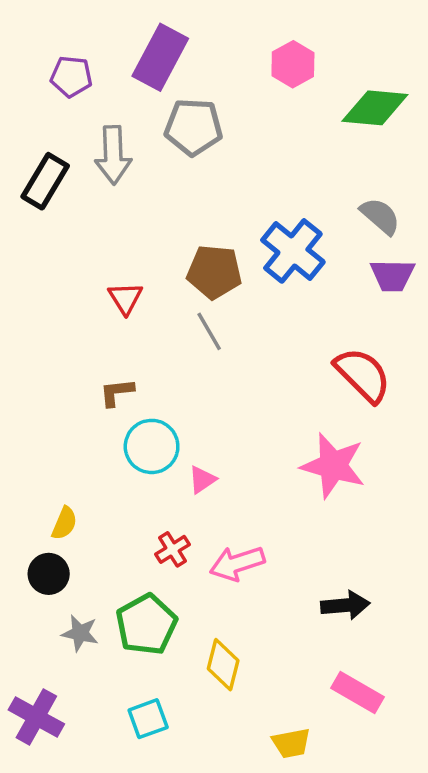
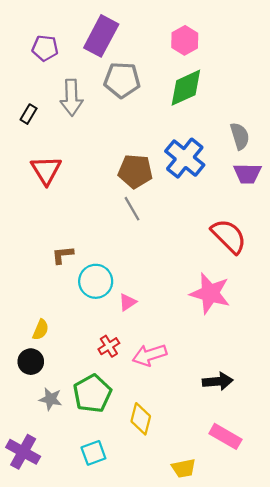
green diamond: (375, 108) -> (186, 88), moved, turned -30
black rectangle: (45, 181) -> (29, 114), size x0.6
gray semicircle: (380, 216) -> (240, 136), turned 32
red triangle: (125, 298) -> (46, 170), moved, size x1.4
brown L-shape: (117, 392) -> (63, 255), moved

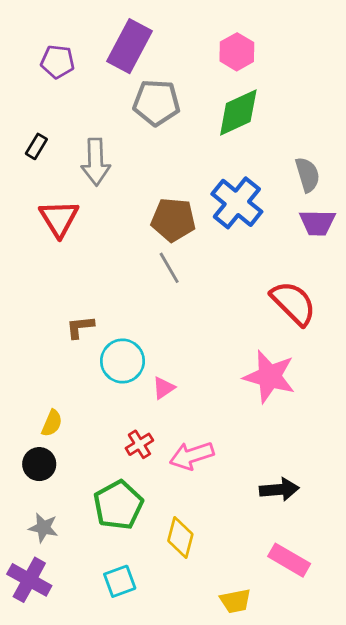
gray arrow: (71, 98) -> (96, 162), moved
gray star: (51, 399) -> (43, 528), moved

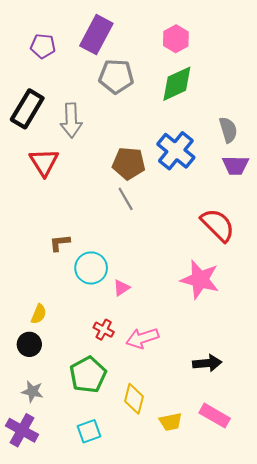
black rectangle: (36, 146) -> (27, 109), size x2.0
red cross: (139, 444) -> (104, 330), turned -30
yellow trapezoid: (235, 601) -> (171, 422), moved

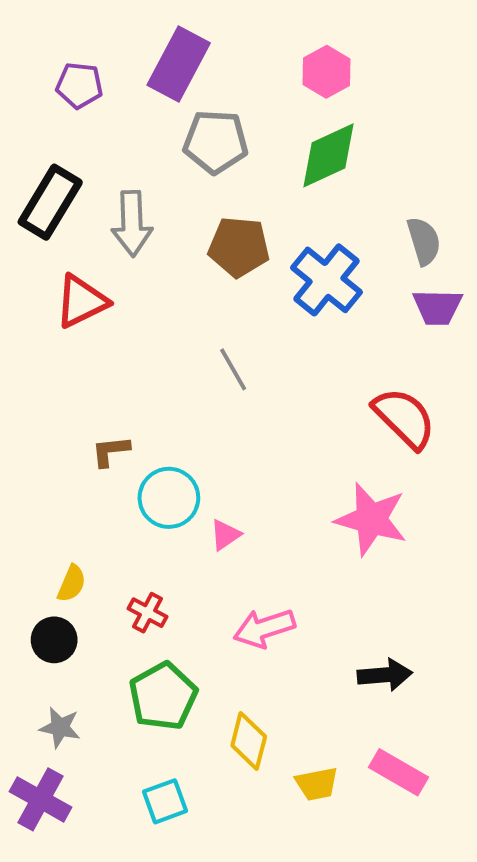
red triangle: (44, 162) -> (81, 301), turned 36
brown pentagon: (129, 163) -> (239, 247), moved
red cross: (104, 330) -> (148, 613), moved

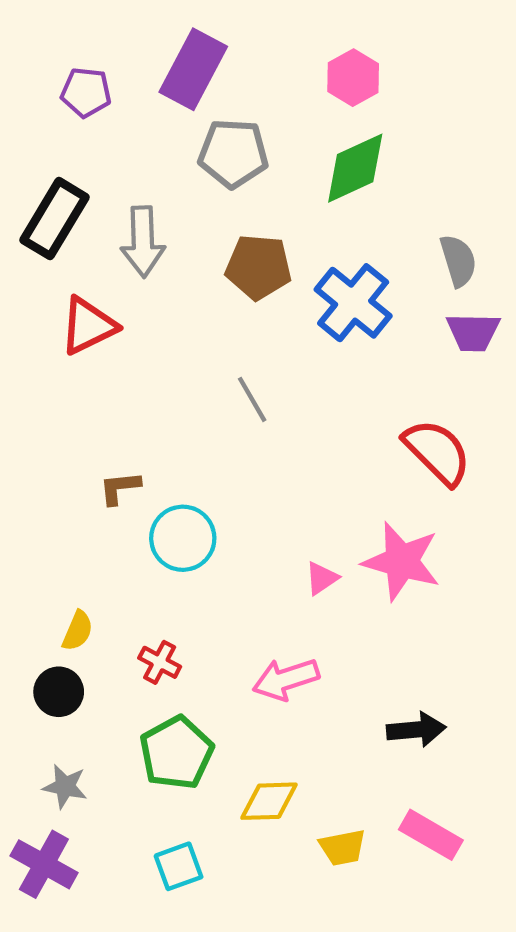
pink triangle: (225, 535) -> (322, 578), moved
yellow diamond: (249, 741) -> (269, 801), turned 74

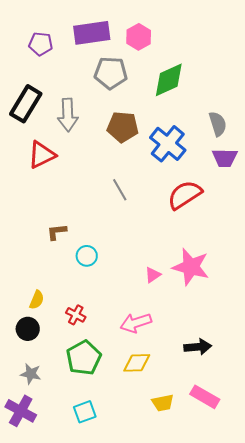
purple rectangle: (193, 69) -> (92, 33), turned 54
pink hexagon: (353, 78) -> (139, 37), moved
red semicircle: (437, 452) -> (185, 195), moved, turned -78
cyan circle: (183, 538) -> (87, 256), size x0.7
yellow diamond: (269, 801) -> (137, 363), moved

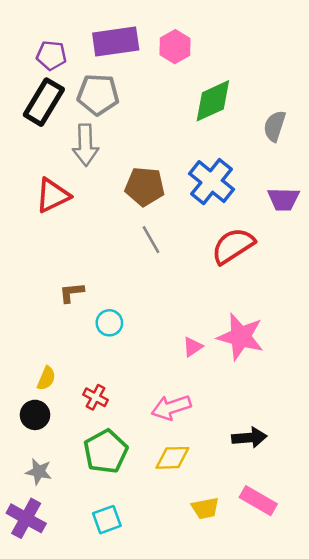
gray pentagon: (111, 73) -> (98, 95), moved
black rectangle: (26, 104) -> (44, 102), moved
gray semicircle: (218, 124) -> (275, 126), moved, turned -145
brown pentagon: (123, 127) -> (145, 187), moved

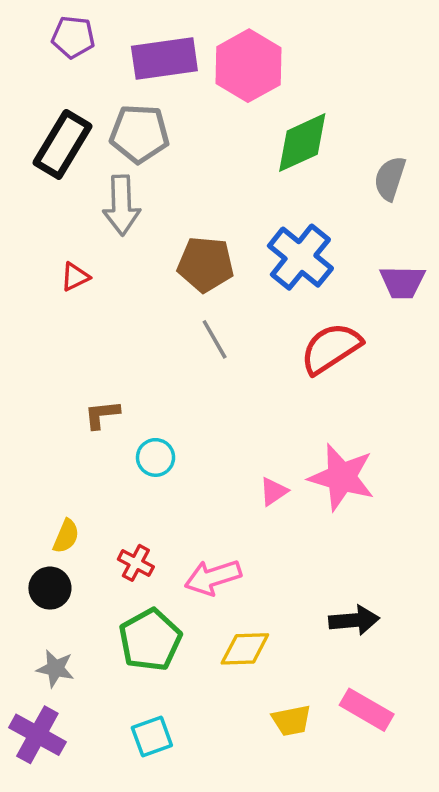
pink hexagon: (175, 47) -> (249, 66), size x1.5
purple pentagon: (51, 55) -> (73, 37), moved
red triangle: (53, 195) -> (75, 277), size x0.6
pink arrow: (171, 407) -> (213, 577), moved

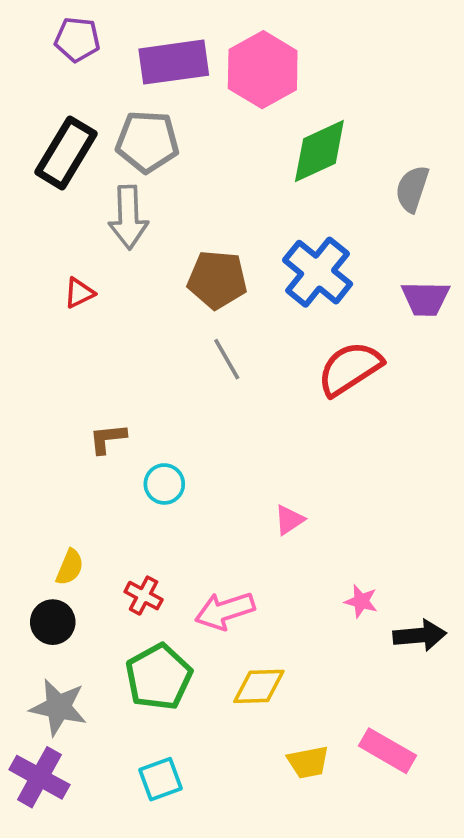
pink star: (342, 477) -> (361, 601), moved, size x0.5
black arrow: (354, 620) -> (420, 635), moved
gray star: (55, 669) -> (58, 707), size x1.4

